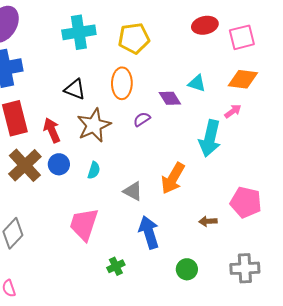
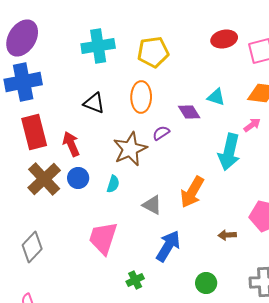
brown star: (94, 125) -> (130, 149), moved
blue arrow: (149, 232) -> (168, 246), turned 48

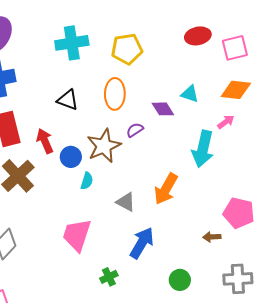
blue circle: (78, 178) -> (71, 157), moved
brown arrow: (227, 235) -> (212, 237), moved

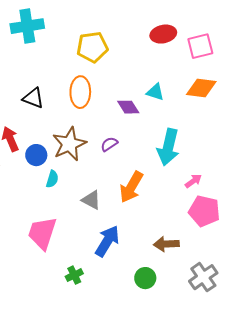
cyan cross: (72, 43) -> (27, 26), moved
pink arrow: (226, 122) -> (193, 181), moved
purple semicircle: (135, 130) -> (109, 144), moved
brown arrow: (212, 237) -> (166, 244), moved, size x1.4
gray cross: (238, 279) -> (203, 277), turned -32

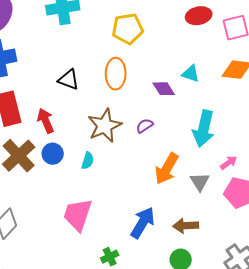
blue circle: (36, 155) -> (53, 154), moved
gray triangle: (91, 200) -> (200, 182), moved, turned 30
brown arrow: (166, 244) -> (186, 226), moved

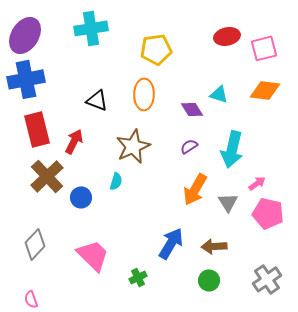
red arrow: (46, 121) -> (74, 141), turned 50
purple semicircle: (145, 126) -> (189, 146), moved
blue circle: (53, 154) -> (81, 197), moved
pink trapezoid: (78, 215) -> (93, 255), moved, turned 117

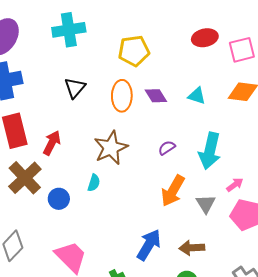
black triangle: (97, 100) -> (75, 88), moved, turned 50
purple diamond: (192, 109) -> (156, 96), moved

